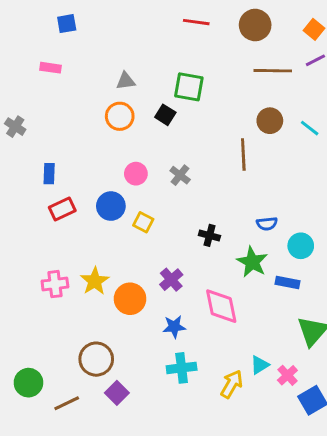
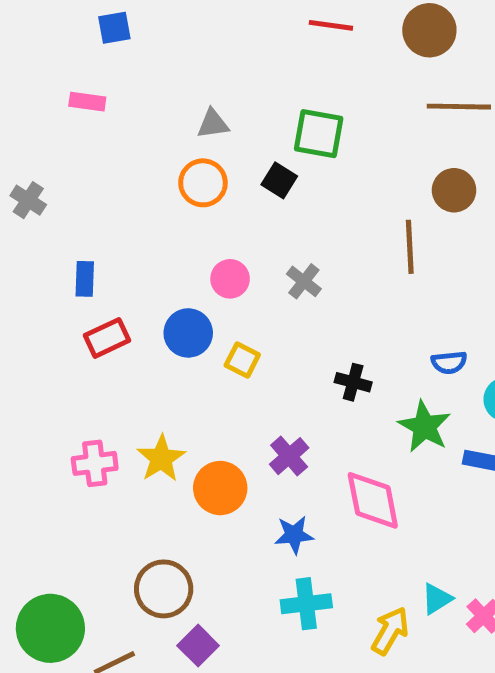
green circle: (28, 383) -> (50, 628), size x1.4

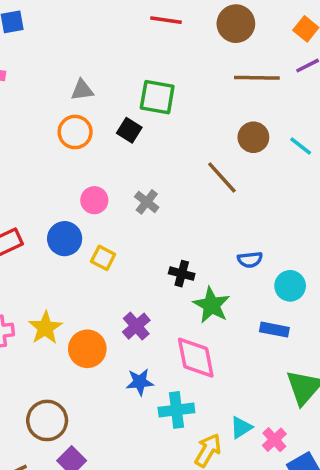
brown line: (410, 247) -> (222, 177), turned -39
green star: (424, 427) -> (211, 305), moved
cyan cross: (306, 604) -> (176, 410), moved

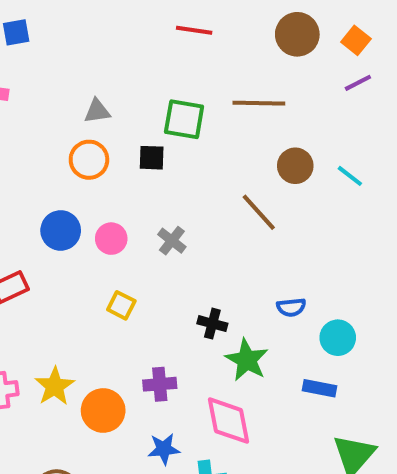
brown circle: (236, 24) -> (297, 34), moved
brown line: (257, 78) -> (259, 103), moved
black square: (129, 130) -> (152, 158), turned -30
blue circle: (65, 239) -> (61, 230), moved
purple cross: (136, 326) -> (160, 384), turned 36

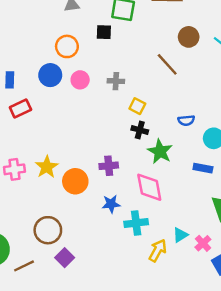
orange circle: (89, 160) -> (67, 46), moved
gray cross: (172, 241) -> (116, 81), turned -35
yellow square: (121, 305) -> (137, 106), moved

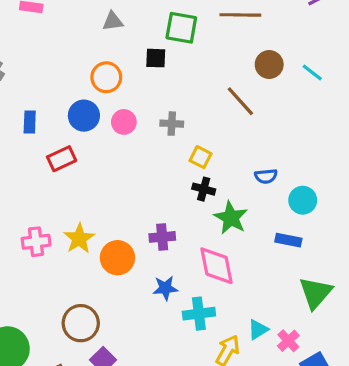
red rectangle: (20, 108) -> (62, 159), moved

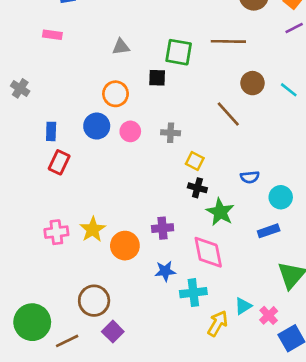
red rectangle: (62, 159) -> (59, 162), moved, turned -40
blue rectangle: (288, 240) -> (269, 231), turned -30

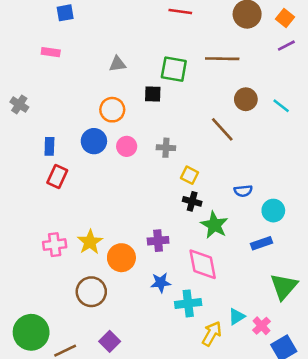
brown circle: (94, 301) -> (91, 292), moved

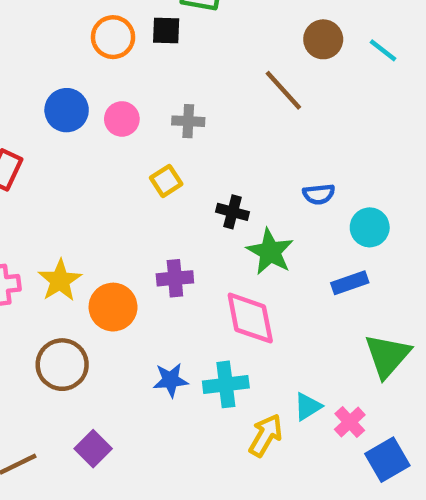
orange circle: (112, 110) -> (113, 37), moved
yellow square: (189, 175) -> (166, 181), moved, turned 30
blue star: (161, 283) -> (171, 380), moved

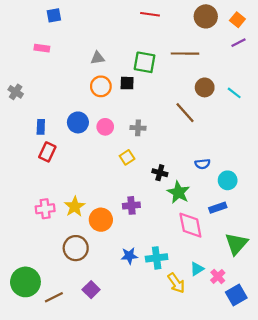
pink diamond: (250, 318) -> (190, 225), moved
yellow arrow: (266, 435) -> (176, 283), turned 115

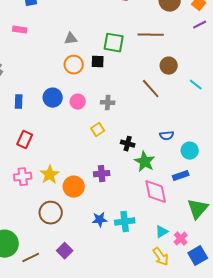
cyan line: (234, 93) -> (196, 85), moved
red rectangle: (47, 152) -> (25, 140), moved
yellow arrow: (176, 283) -> (161, 257), moved

